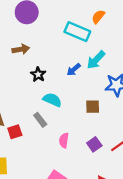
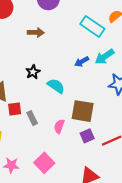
black star: (38, 74) -> (33, 72), moved
brown square: (93, 107) -> (83, 111), moved, size x1.6
gray rectangle: (40, 120) -> (32, 118), moved

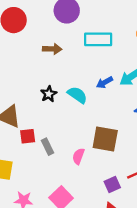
cyan rectangle: (92, 26) -> (98, 39), moved, turned -35
cyan semicircle: (56, 86) -> (77, 95), moved
purple square: (87, 136) -> (112, 184), moved

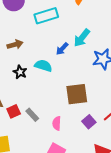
brown arrow: (52, 49) -> (15, 44), moved
pink semicircle: (78, 156) -> (57, 123), moved
purple square: (112, 184) -> (89, 122), moved

